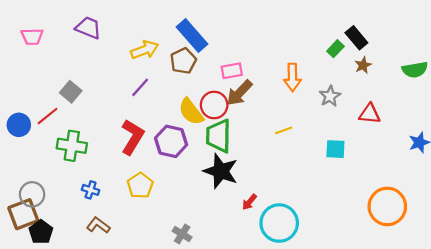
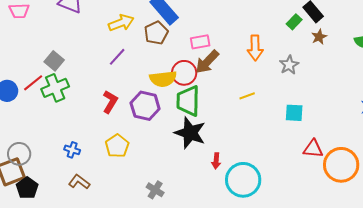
yellow semicircle: (191, 112) -> (163, 79), turned -60
red triangle: (370, 114) -> (313, 149), moved
red L-shape: (132, 137) -> (110, 102), size x0.7
green cross: (72, 146) -> (55, 88), moved, turned -32
red arrow: (249, 202) -> (216, 161), turned -35

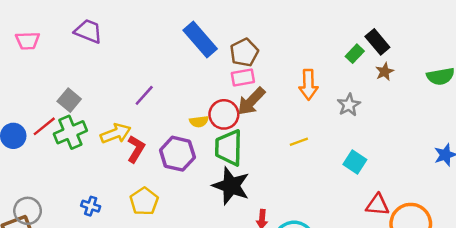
yellow arrow: (121, 23) -> (116, 133), moved
brown pentagon: (156, 33) -> (244, 53), moved
yellow semicircle: (163, 79) -> (199, 122), size x0.6
cyan square: (294, 113) -> (355, 162), turned 30

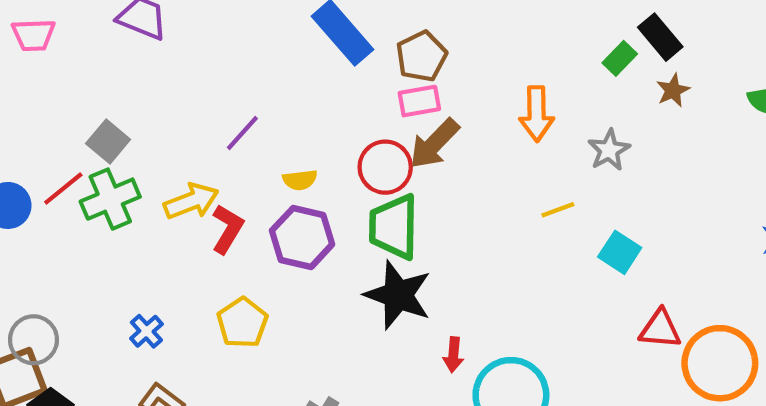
yellow semicircle: (199, 122) -> (300, 180), moved
yellow line: (299, 142) -> (558, 210), moved
blue cross: (91, 206) -> (146, 331), turned 30

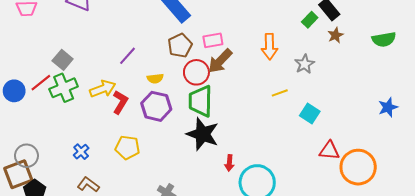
brown pentagon: (421, 56) -> (180, 46), moved
yellow pentagon: (242, 323) -> (127, 147), turned -30

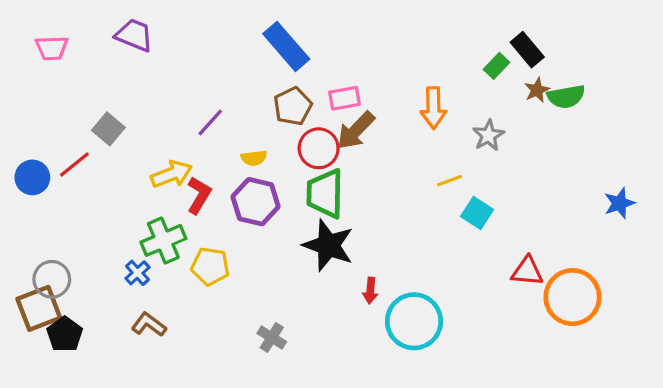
green semicircle: (384, 39) -> (566, 97), moved
green cross: (64, 88) -> (163, 240), moved
cyan square: (310, 114) -> (477, 213), moved

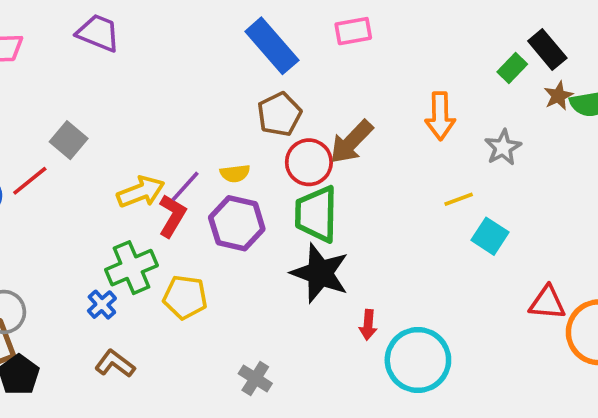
pink rectangle: (344, 98) -> (353, 31), moved
purple line: (210, 122) -> (185, 186), moved

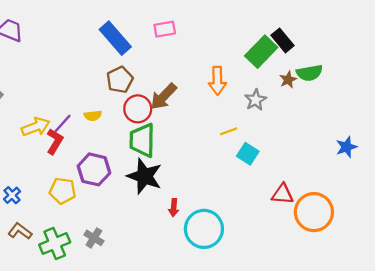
green rectangle: (512, 68) -> (261, 52), size x1.8
brown star: (558, 96) -> (288, 80), moved
purple hexagon: (237, 223) -> (94, 169), moved
green cross: (131, 268) -> (55, 243), moved
gray cross: (255, 378) -> (94, 238), moved

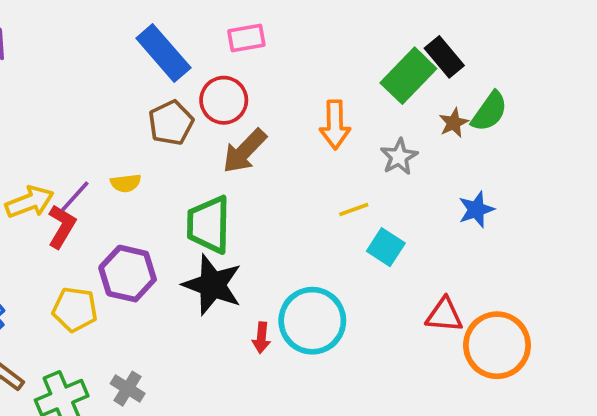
green semicircle: (309, 73) -> (489, 111), turned -45
red circle: (138, 109) -> (224, 100), moved
blue star: (346, 147) -> (476, 209), moved
cyan circle: (204, 229) -> (312, 321), moved

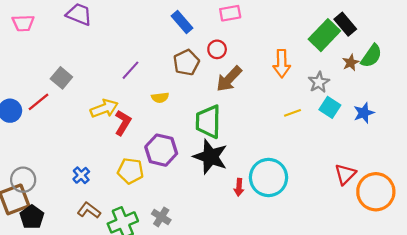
blue rectangle: (163, 53) -> (182, 22), size x0.7
red circle: (224, 100) -> (217, 49), size x0.7
purple line: (75, 196) -> (130, 70), moved
cyan square: (386, 247) -> (330, 107), moved
red triangle: (444, 315) -> (345, 174), turned -50

